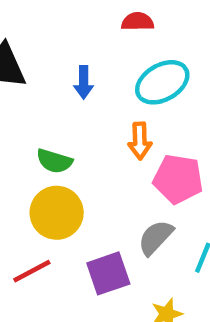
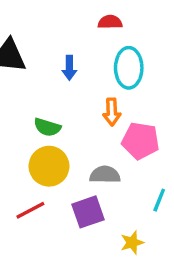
cyan ellipse: (162, 82) -> (129, 68), turned -60
gray semicircle: (156, 237) -> (105, 175), moved, turned 48

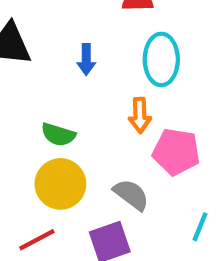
gray semicircle: (105, 175) -> (131, 195), turned 36

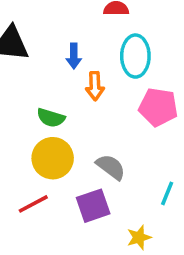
orange arrow: (140, 115) -> (95, 86), moved
pink pentagon: (176, 152) -> (158, 107), moved

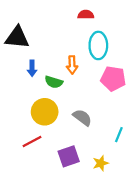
blue arrow: (74, 56) -> (32, 68), moved
green semicircle: (51, 118) -> (54, 82), moved
purple square: (93, 206) -> (69, 156), moved

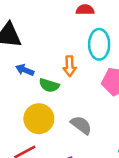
blue arrow: (32, 68) -> (25, 70), turned 112

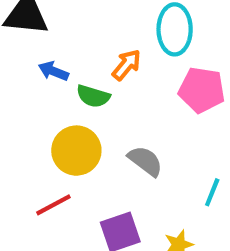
orange arrow: (70, 66) -> (127, 65), turned -138

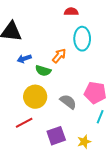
blue arrow: (53, 71) -> (24, 59), turned -40
pink pentagon: (202, 90) -> (95, 93), moved

